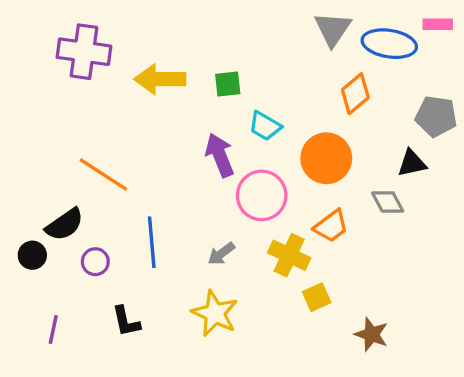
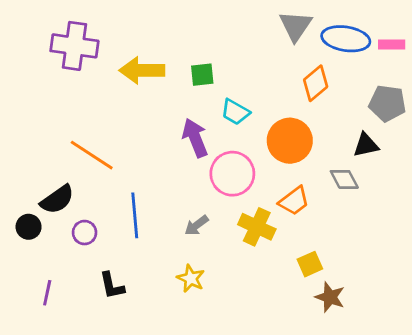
pink rectangle: (438, 24) -> (392, 44), moved
yellow square: (317, 297) -> (310, 264), moved
yellow star: (215, 313) -> (191, 278), size x0.7

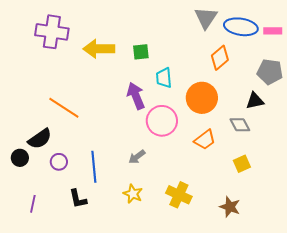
cyan trapezoid: (235, 112) -> (164, 78), turned 55
blue line: (135, 215) -> (94, 167), moved
yellow cross: (257, 227) -> (179, 195), moved
yellow square: (310, 264) -> (242, 164), moved

